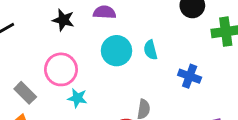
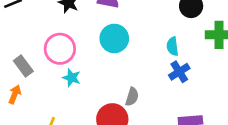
cyan semicircle: (150, 50) -> (172, 46), moved
blue cross: (190, 76) -> (179, 72), turned 30

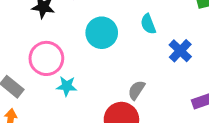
cyan semicircle: (172, 46) -> (148, 24), moved
gray semicircle: (132, 97) -> (136, 90), turned -150

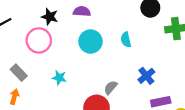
blue cross: (180, 51) -> (146, 76), moved
pink circle: (46, 58) -> (39, 40), moved

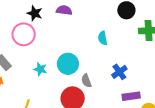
cyan circle: (91, 42) -> (68, 64), moved
gray semicircle: (111, 88) -> (86, 81), turned -64

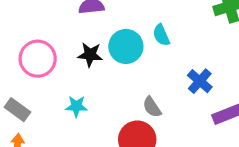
black star: (35, 13) -> (90, 55), moved
cyan circle: (68, 64) -> (126, 46), moved

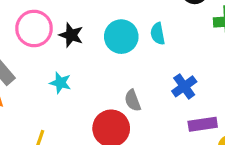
black star: (90, 55) -> (71, 35), moved

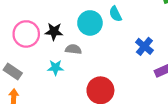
gray semicircle: (133, 100) -> (73, 49), moved, turned 133

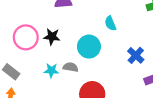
cyan circle: (90, 23) -> (89, 47), moved
gray semicircle: (73, 49) -> (71, 67), moved

